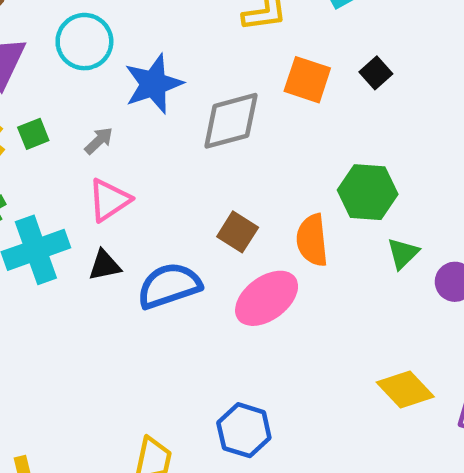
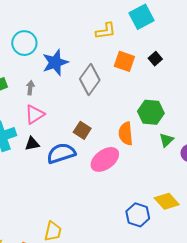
gray diamond: (231, 121) -> (90, 79), turned -40
gray arrow: (99, 141) -> (30, 88), turned -40
brown square: (238, 232) -> (82, 130), moved
blue hexagon: (244, 430) -> (138, 215), moved

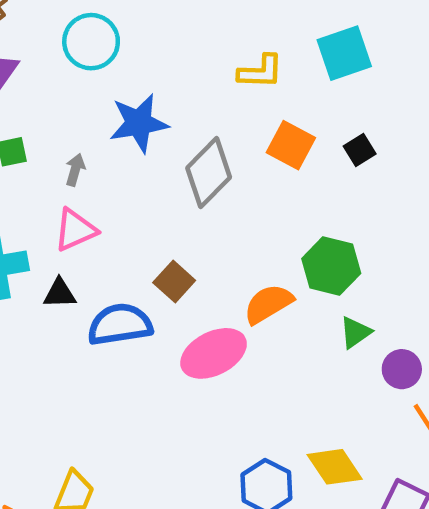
cyan circle: (24, 43) -> (91, 42), moved
orange semicircle: (126, 134) -> (268, 304), turned 55

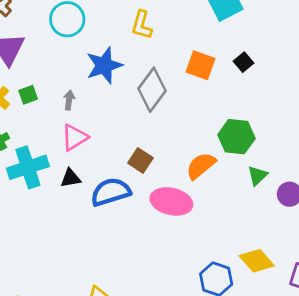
yellow L-shape: (260, 72) -> (142, 25), moved, turned 112
pink ellipse: (214, 353) -> (171, 201), turned 48

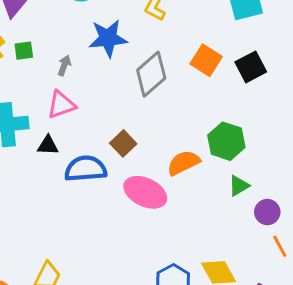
black square: (244, 62) -> (251, 67), size x1.5

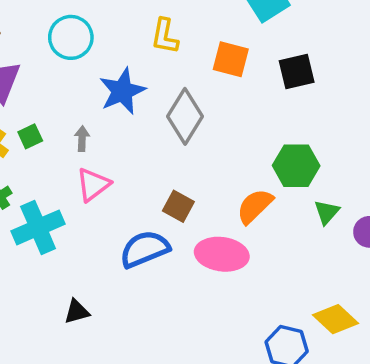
orange square: (206, 60) -> (231, 59), moved
black square: (251, 67) -> (297, 71), turned 32
black triangle: (48, 145) -> (77, 312), moved

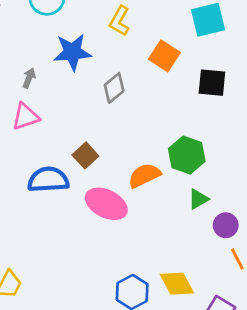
gray diamond: (185, 116) -> (114, 88), size x0.7

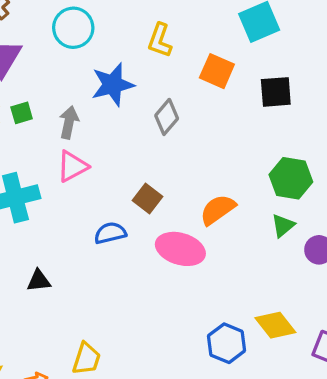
gray arrow: (29, 78) -> (69, 122), size x1.4
green hexagon: (187, 155) -> (291, 178), moved
blue semicircle: (48, 180) -> (110, 233), size x0.7

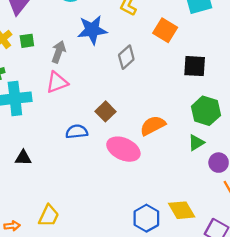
black square: (276, 92) -> (195, 66), moved

